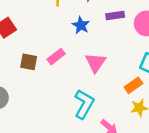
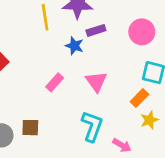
purple rectangle: (115, 15) -> (96, 30), moved
brown square: (29, 62) -> (30, 128), moved

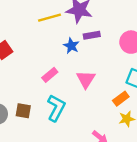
yellow line: (45, 17) -> (50, 18), turned 75
cyan L-shape: (92, 126) -> (56, 108), moved

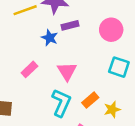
orange rectangle: (121, 99) -> (90, 100), moved
cyan L-shape: (56, 108) -> (61, 103), moved

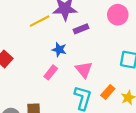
pink circle: (111, 30) -> (118, 15), moved
blue star: (50, 38) -> (59, 50), moved

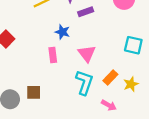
pink rectangle: (51, 72) -> (53, 55), turned -48

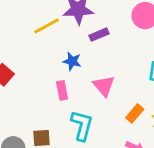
cyan L-shape: (84, 82) -> (82, 125), moved

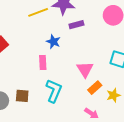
pink triangle: (104, 86) -> (85, 69), moved

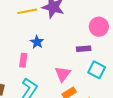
purple rectangle: (76, 25) -> (84, 49), moved

